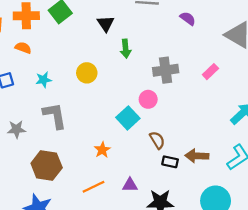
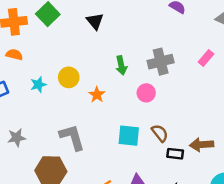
green arrow: (126, 49) -> (121, 65), moved
yellow circle: (87, 73) -> (69, 77), moved
gray L-shape: (55, 116) -> (72, 137), moved
cyan square: (128, 118) -> (129, 136), moved, turned -35
orange star: (102, 150) -> (97, 95), moved

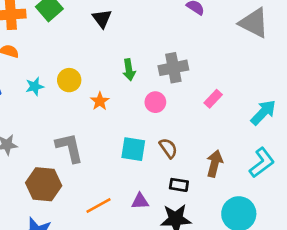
pink rectangle: (206, 58) -> (213, 99), moved
brown arrow: (202, 145) -> (215, 164), turned 105
black rectangle: (175, 154) -> (179, 185), moved

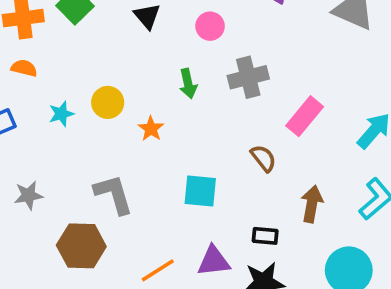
pink rectangle: (213, 99) -> (305, 116), size x1.5
pink circle: (155, 102) -> (210, 26), moved
brown semicircle: (168, 148) -> (263, 158), moved
purple triangle: (140, 201) -> (214, 261), size x1.4

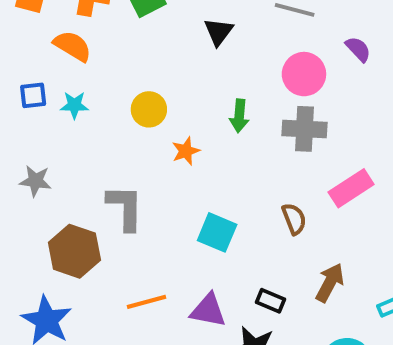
pink circle: (210, 26) -> (304, 74), moved, size x1.4
orange semicircle: (24, 68) -> (72, 46), size x1.4
cyan star: (61, 114) -> (74, 105), moved

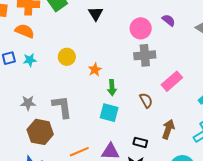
purple semicircle: (358, 49) -> (169, 20), moved
green arrow: (239, 116) -> (112, 88), moved
orange star: (186, 151) -> (95, 70), moved
gray star: (35, 181) -> (28, 103), moved

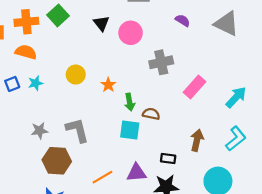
pink circle: (141, 28) -> (131, 33), moved
brown semicircle: (146, 100) -> (151, 114), moved, turned -42

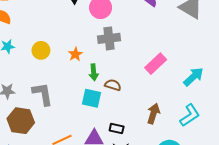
gray cross: (161, 62) -> (109, 38), moved
yellow circle: (76, 75) -> (41, 50), moved
black rectangle: (168, 159) -> (117, 128), moved

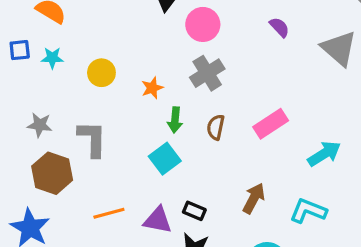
gray cross: (109, 38) -> (207, 73), turned -35
brown semicircle: (113, 85) -> (216, 127), moved, turned -105
cyan square: (92, 98) -> (165, 159), turned 30
cyan L-shape: (190, 115) -> (308, 211), turned -135

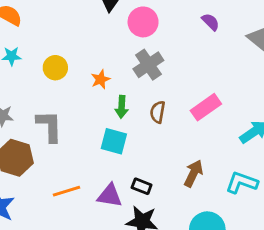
cyan square: (165, 159) -> (114, 141), turned -36

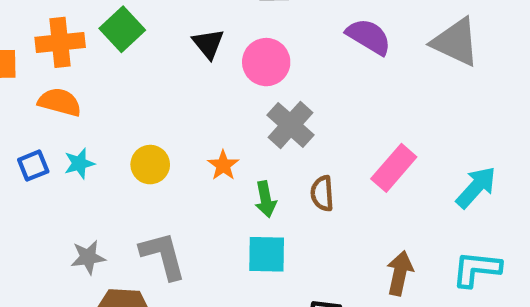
purple semicircle: (211, 22) -> (369, 37), size x1.5

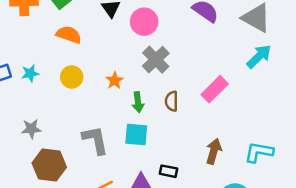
orange semicircle: (60, 102) -> (69, 35), moved
cyan arrow: (476, 187) -> (259, 56), moved
gray L-shape: (163, 256) -> (95, 140), moved

